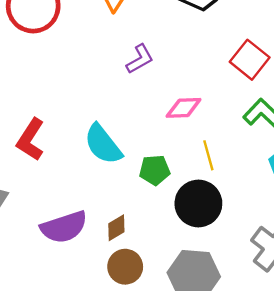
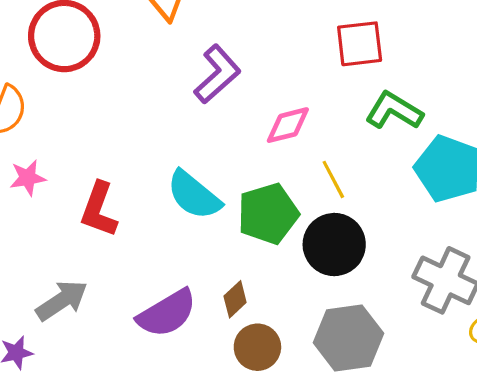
purple L-shape: (140, 59) -> (217, 74), size x1.4
red square: (250, 60) -> (360, 44), turned -33
green pentagon: (155, 170) -> (268, 214), size x1.5

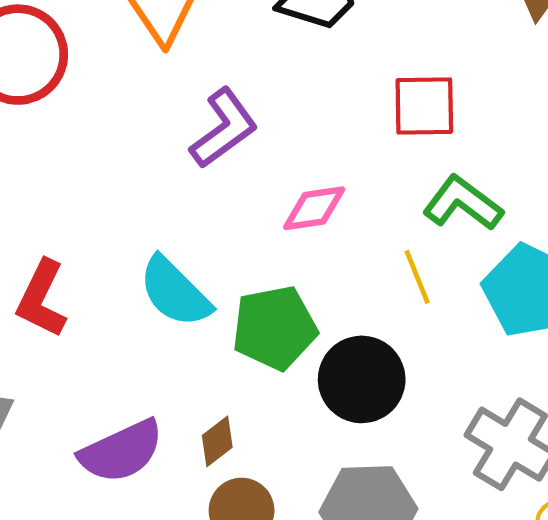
yellow line: (333, 179) -> (417, 277), moved

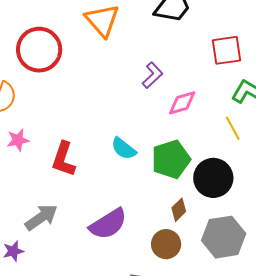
purple L-shape: (224, 128) -> (152, 75), moved, size x0.7
cyan semicircle: (175, 292) -> (124, 149), size x0.7
brown diamond: (217, 441) -> (179, 210), moved

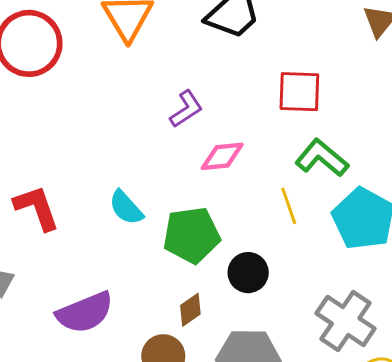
red L-shape: (64, 159) -> (37, 208), turned 132
black circle: (213, 178) -> (248, 273), size x0.7

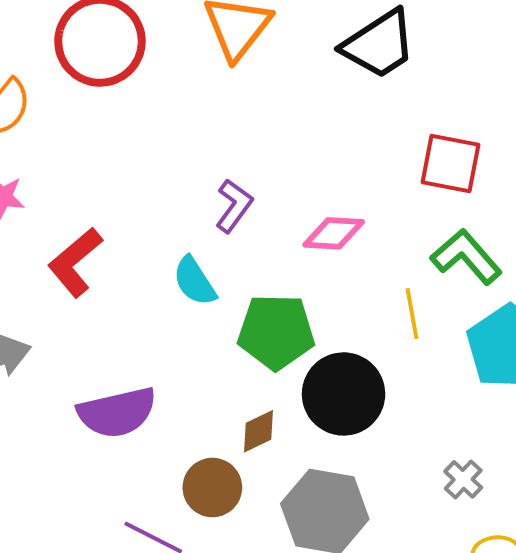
purple L-shape: (186, 109) -> (234, 206), moved, turned -30
red L-shape: (37, 208) -> (75, 262), turned -120
black circle: (248, 273) -> (344, 394), size x1.5
gray cross: (346, 321) -> (463, 479), size x0.5

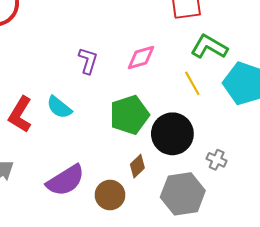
cyan semicircle: (194, 281) -> (59, 107), moved
gray cross: (463, 479) -> (217, 160), moved
brown circle: (212, 488) -> (110, 195), moved

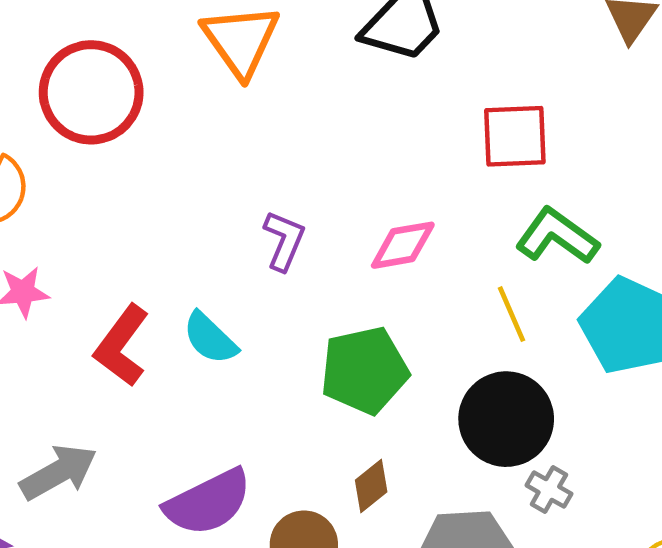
black circle: (172, 134) -> (506, 419), moved

